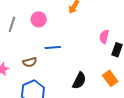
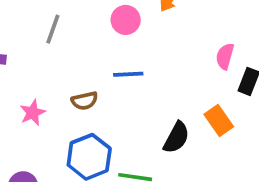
pink circle: (39, 19) -> (126, 20), moved
orange rectangle: (110, 78) -> (219, 120), moved

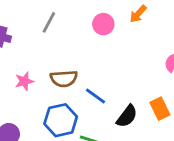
blue line: (128, 74) -> (95, 96), moved, turned 30
brown semicircle: (85, 101) -> (64, 79), size x1.4

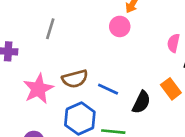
pink circle: (103, 24) -> (120, 26), moved
pink star: (24, 81) -> (38, 89), size x1.6

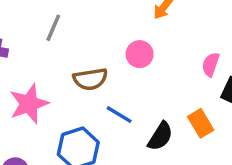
pink circle: (120, 26) -> (140, 54), moved
brown semicircle: (75, 79) -> (90, 79), moved

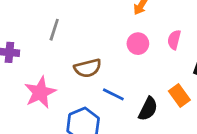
pink circle: (140, 54) -> (138, 44), moved
pink semicircle: (211, 64) -> (174, 40), moved

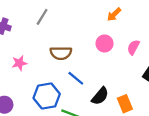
pink star: (40, 92) -> (19, 63), size x0.6
orange rectangle: (179, 96) -> (125, 104), moved

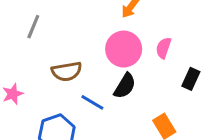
pink circle: (105, 43) -> (124, 49), size x1.5
black semicircle: (100, 96) -> (125, 86), moved

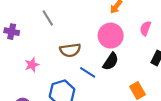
gray line: (33, 27) -> (48, 18), turned -56
pink semicircle: (164, 48) -> (145, 28), moved

